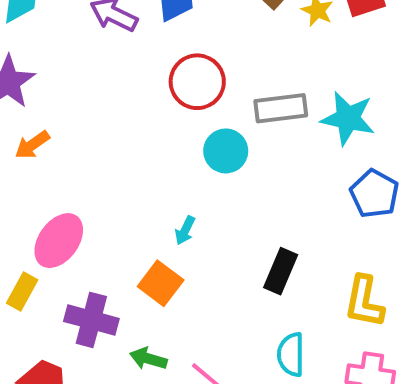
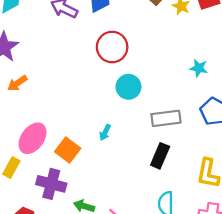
gray rectangle: (281, 108) -> (166, 118), moved
cyan star: (348, 118) -> (199, 68), size x0.6
orange square: (161, 283) -> (68, 150), moved

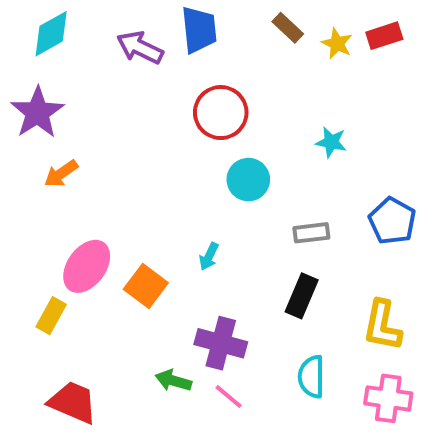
cyan star: (199, 68) -> (331, 142), moved
gray rectangle: (166, 118) -> (311, 233), size x0.7
purple cross: (51, 184) -> (221, 343), moved

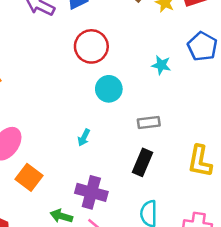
blue pentagon: (392, 221) -> (202, 46), moved
orange square: (146, 286) -> (29, 177), moved
yellow L-shape: (382, 325) -> (200, 161), moved

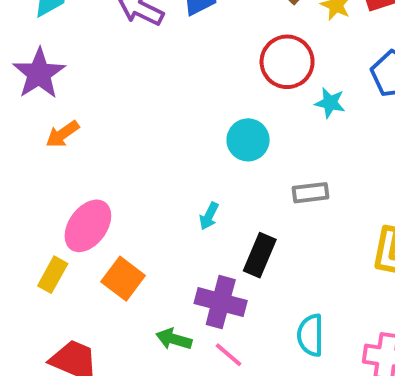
red circle: (91, 46) -> (287, 62), moved
black rectangle: (143, 162) -> (260, 255), moved

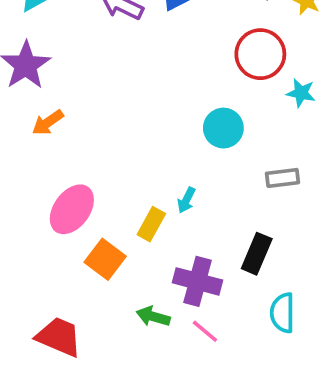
black rectangle: (260, 255) -> (257, 254), moved
yellow rectangle: (53, 275) -> (151, 224), moved

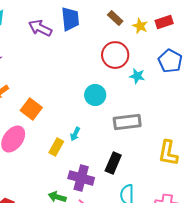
gray rectangle: (283, 178) -> (127, 122), size x1.5
orange square: (105, 259) -> (31, 109), moved

